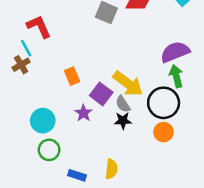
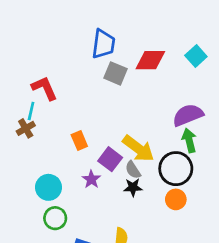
cyan line: (26, 48) -> (31, 111), turned 42

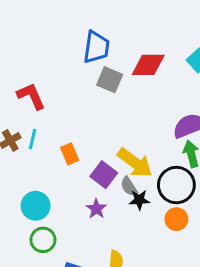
cyan line: (31, 111) -> (33, 139), moved
purple star: (91, 179) -> (96, 209), moved
black star: (133, 187) -> (139, 200), moved

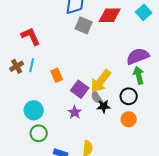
yellow arrow: (135, 163) -> (101, 81), turned 90
black circle: (176, 185) -> (129, 96), size x0.7

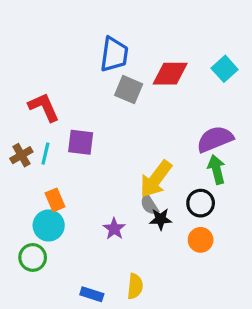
orange rectangle: (57, 75) -> (55, 200), moved
purple square: (80, 89) -> (81, 142), moved, turned -30
green circle: (39, 133) -> (33, 257), moved

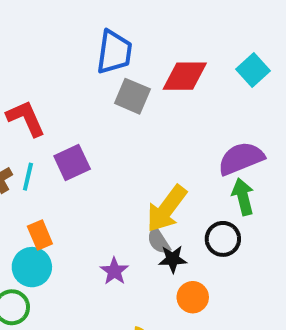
purple square: (81, 142) -> (72, 163), turned -32
orange circle: (201, 240) -> (193, 297), moved

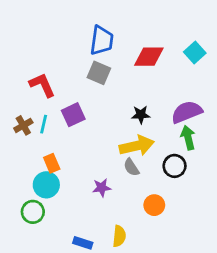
gray square: (132, 96) -> (99, 73), moved
yellow arrow: (167, 209) -> (137, 146), turned -140
black star: (173, 259) -> (141, 115), moved
purple star: (114, 271) -> (102, 188), turned 30

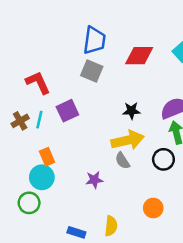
orange circle: (154, 205) -> (153, 208), moved

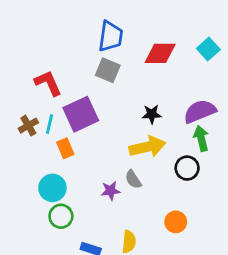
purple square: (67, 111) -> (81, 114), size x1.4
orange rectangle: (47, 157) -> (65, 148), moved
gray semicircle: (123, 161) -> (133, 179), moved
green circle: (29, 203) -> (61, 216), moved

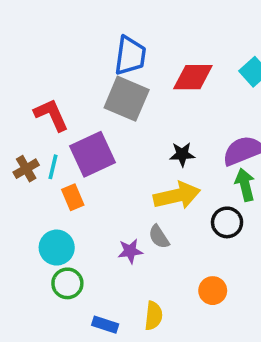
gray square: (108, 70) -> (127, 99), size x1.4

